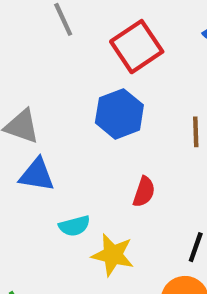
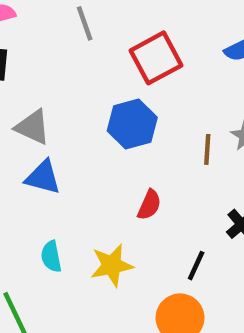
cyan semicircle: (74, 226) -> (51, 257), moved, turned 88
yellow star: (113, 255) -> (112, 265), turned -30

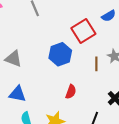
red square: (156, 58) -> (83, 31), moved
blue triangle: (43, 177) -> (17, 94), moved

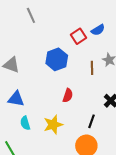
blue semicircle: (109, 16) -> (98, 30), moved
red square: (83, 31) -> (79, 36), size x0.7

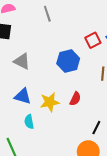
yellow star: (53, 125) -> (50, 102), moved

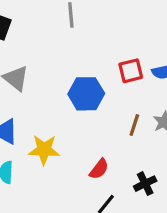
red semicircle: (75, 99) -> (99, 169), moved

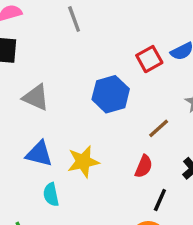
brown line: (134, 125) -> (159, 128), moved, turned 45

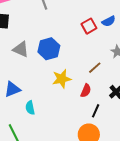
blue hexagon: (111, 94) -> (49, 49), moved
blue triangle: (39, 154) -> (12, 89), moved, turned -36
yellow star: (83, 162) -> (62, 79), moved

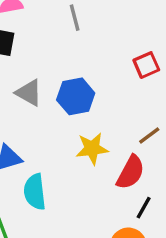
red semicircle: (86, 91) -> (130, 172), size x1.5
cyan semicircle: (30, 108) -> (35, 192), size x1.5

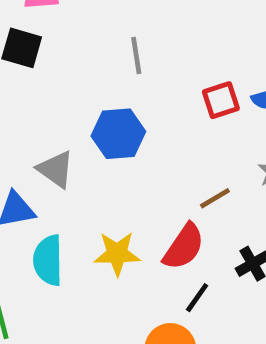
gray line: (75, 18) -> (136, 56), moved
gray triangle: (29, 93) -> (56, 169), moved
yellow star: (92, 149) -> (117, 254), moved

